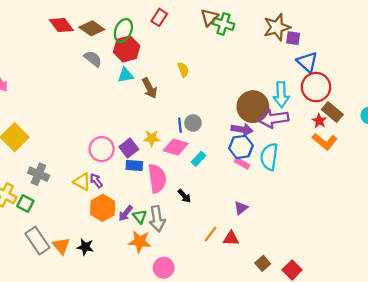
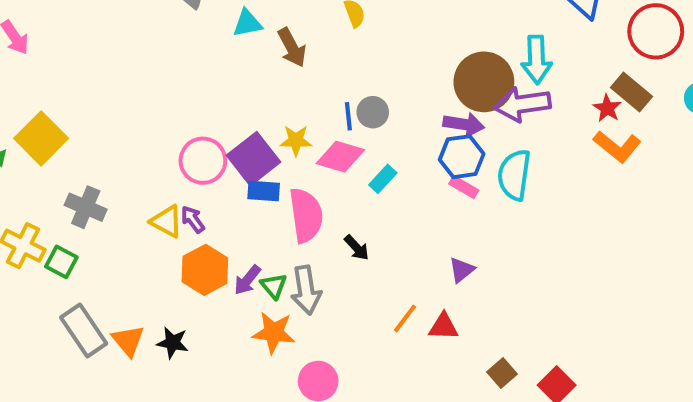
red circle: (316, 87) -> (656, 31), moved
purple square: (129, 148) -> (253, 159), size x1.4

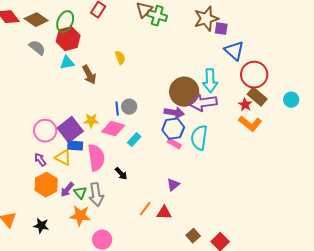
red circle: (656, 31) -> (254, 75), moved
yellow triangle: (167, 221) -> (63, 158), moved
black star: (173, 343) -> (41, 226), moved

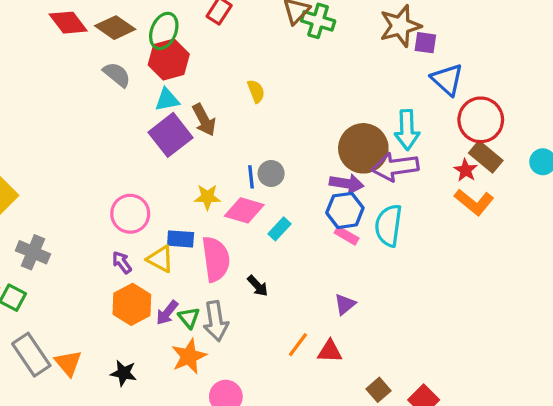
purple square: (70, 130) -> (170, 135), moved
orange star: (80, 216) -> (189, 356), turned -30

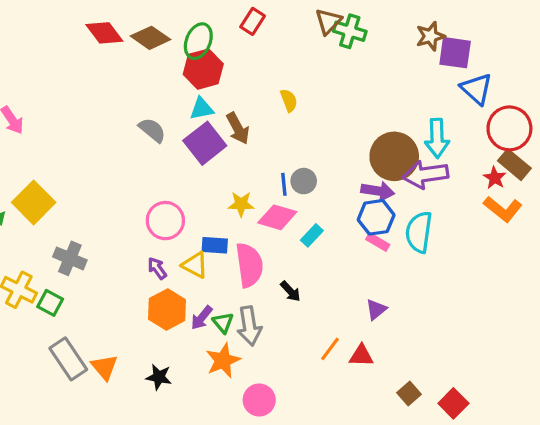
brown star: (400, 26) -> (430, 36), size x0.7
purple square: (425, 43) -> (455, 53), size x1.5
gray semicircle: (117, 75) -> (152, 130), moved

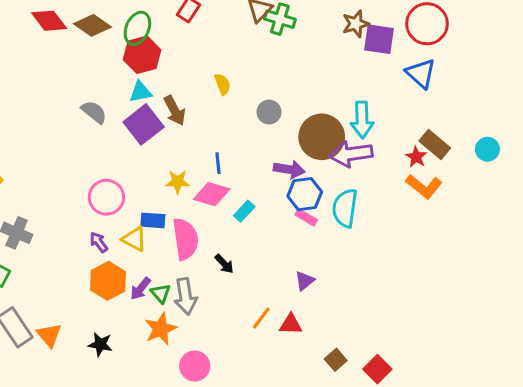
blue triangle: (477, 89) -> (421, 73), moved
red circle: (509, 128) -> (427, 24), moved
gray circle: (304, 181) -> (269, 112), moved
purple arrow: (378, 191) -> (289, 169), moved

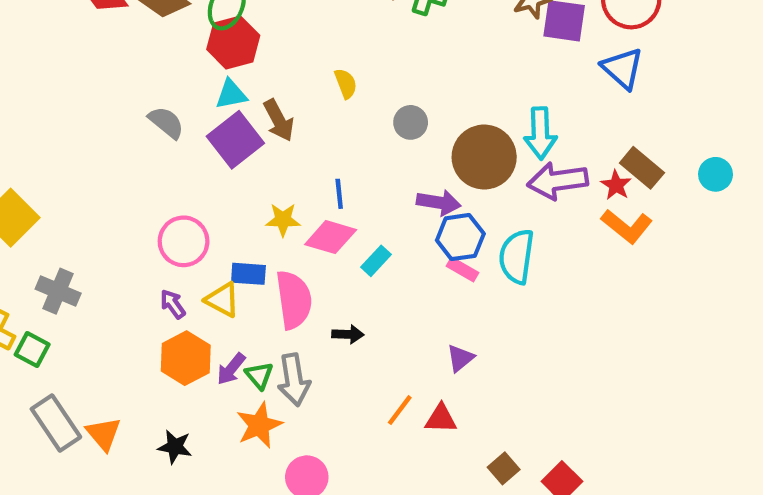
purple arrow: (351, 154) -> (558, 181), moved
black arrow: (224, 264) -> (348, 334), turned -45

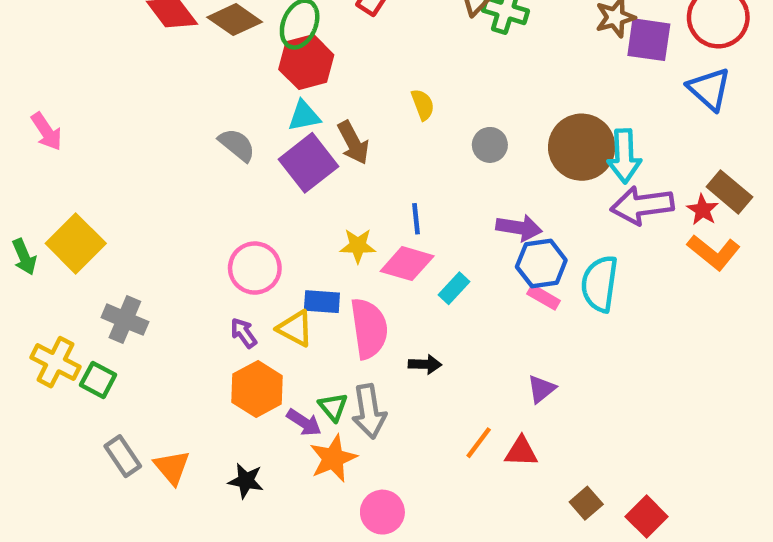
brown circle: (484, 157) -> (582, 147), moved
purple arrow: (231, 369) -> (304, 423), moved, turned -96
gray rectangle: (56, 423) -> (123, 456), size x0.7

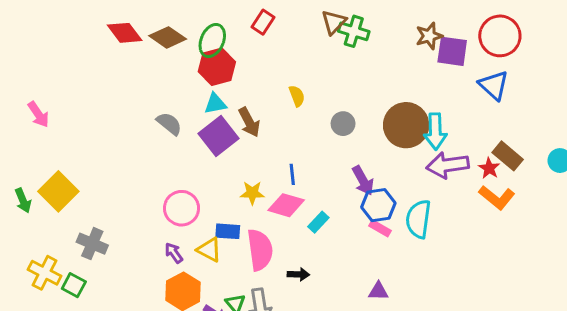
purple arrow: (519, 228) -> (363, 181), turned 52
purple triangle: (541, 389) -> (378, 291), turned 40

